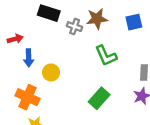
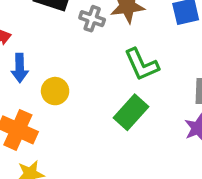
green rectangle: (99, 98) -> (131, 112), moved

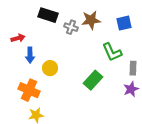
green L-shape: (142, 65) -> (112, 52), moved

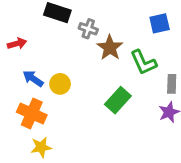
brown star: (91, 20) -> (110, 48), moved, turned -30
blue arrow: (30, 55) -> (33, 79), moved, turned 126

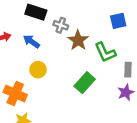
blue arrow: (33, 79) -> (31, 41), moved

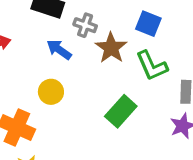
blue square: (118, 21) -> (148, 24), moved, turned 35
blue arrow: (31, 41) -> (59, 50), moved

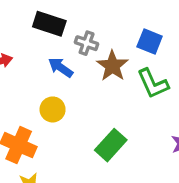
green rectangle: (121, 111) -> (111, 145), moved

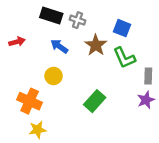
gray cross: (87, 43) -> (77, 20), moved

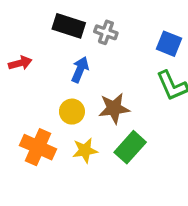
brown star: (96, 45) -> (114, 108), moved, turned 30
blue arrow: (59, 46) -> (80, 70), turned 78
yellow star: (38, 130) -> (85, 150), moved

